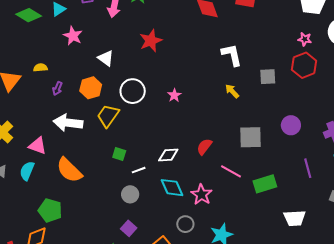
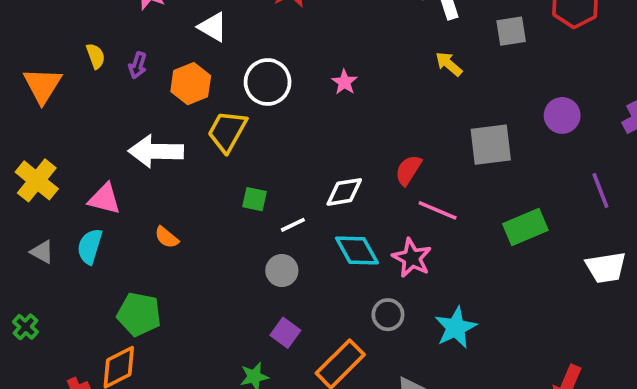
yellow semicircle: (40, 68) -> (96, 56), turned 80
purple arrow: (57, 88) -> (138, 65), moved
orange semicircle: (69, 170) -> (167, 237), size x0.5
pink line: (231, 171) -> (438, 210), moved
white trapezoid: (295, 218) -> (606, 267), moved

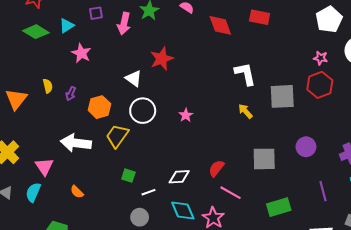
white triangle: (213, 27) -> (134, 79), moved
gray square: (511, 31) -> (282, 96), size x1.5
pink triangle: (104, 199) -> (44, 167), turned 36

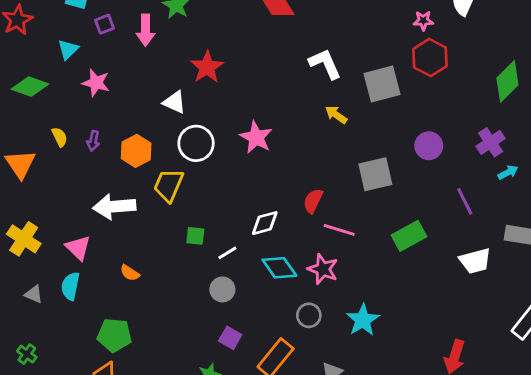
green diamond: (36, 32) -> (30, 87), moved
pink star: (186, 115) -> (256, 137), size x1.6

